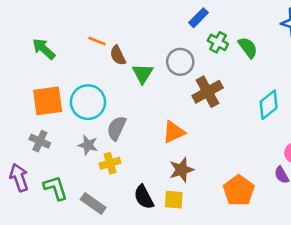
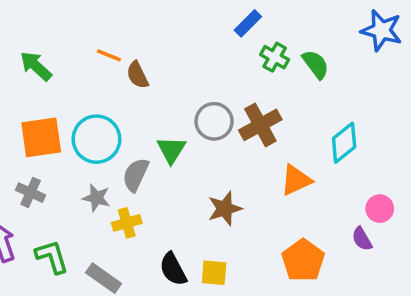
gray circle: (180, 62) -> (214, 121), moved
green triangle: (143, 74) -> (171, 150), moved
orange triangle: (174, 132) -> (296, 180), moved
brown star: (182, 170) -> (225, 209), moved

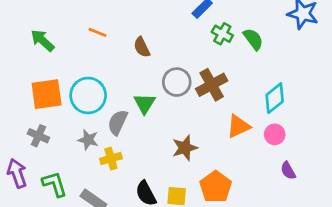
brown semicircle: (137, 75) -> (142, 47), moved
pink circle: (380, 209) -> (275, 134), moved
orange pentagon: (303, 260) -> (216, 187), moved

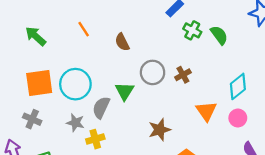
orange line: (98, 32) -> (84, 29), turned 35
brown cross: (212, 85) -> (183, 75), size x0.6
orange triangle: (238, 126) -> (206, 111), turned -40

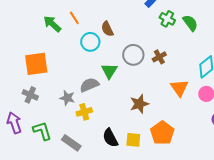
green arrow: (36, 36) -> (52, 24), moved
cyan circle: (75, 84) -> (90, 42), moved, size x0.7
gray semicircle: (101, 107) -> (89, 85), turned 42

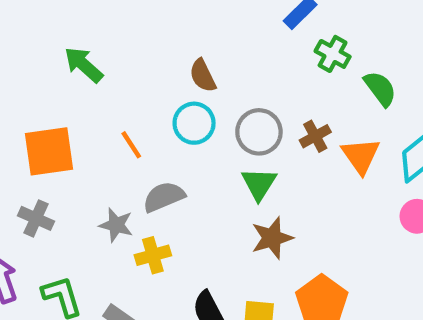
orange line: (74, 18) -> (131, 145), moved
green semicircle: (190, 23) -> (380, 89), moved
cyan circle: (90, 42) -> (194, 123), moved
green triangle: (109, 71) -> (259, 184), moved
orange triangle: (179, 88) -> (361, 156), moved

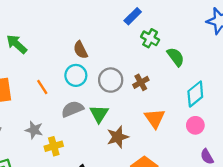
orange triangle: (361, 156) -> (155, 118), moved
green triangle: (259, 184) -> (99, 114), moved
gray semicircle: (164, 197) -> (72, 109), moved

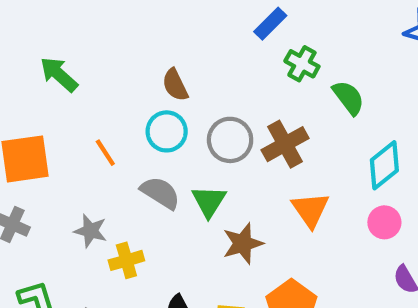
brown cross: (141, 82) -> (285, 144), size x1.5
gray semicircle: (72, 109) -> (160, 193), turned 55

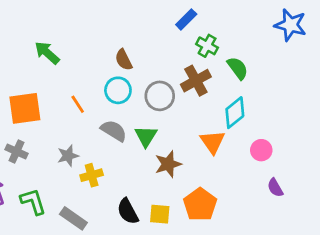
brown cross: (285, 144) -> (196, 81), moved
cyan diamond: (384, 165) -> (235, 113), moved
gray star: (91, 231) -> (68, 156), turned -30

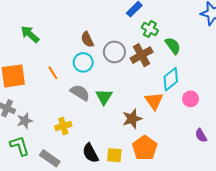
gray circle: (160, 96) -> (114, 52), moved
pink circle: (261, 150) -> (191, 99), moved
gray star: (68, 156) -> (25, 121), moved
brown star: (168, 164) -> (132, 119), moved

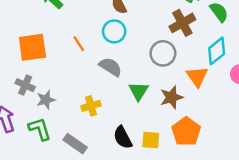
gray circle: (114, 52) -> (163, 53), moved
green triangle: (104, 97) -> (139, 91), moved

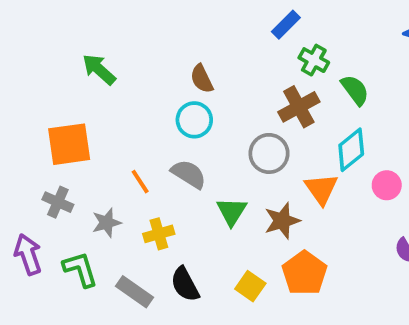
orange line: (79, 44) -> (140, 182), moved
gray star: (46, 100) -> (106, 223), moved
black semicircle: (123, 138) -> (185, 284), moved
yellow square: (151, 140) -> (250, 286), turned 30

